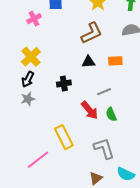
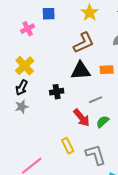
black triangle: (89, 62) -> (81, 71), size x1.5
green semicircle: (111, 114) -> (103, 122), turned 72
yellow rectangle: (64, 137) -> (68, 146), moved, size x0.7

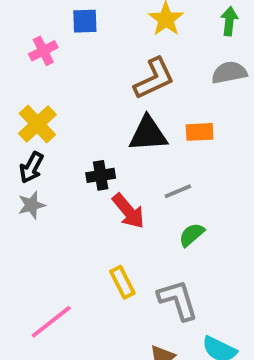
red arrow: (82, 118) -> (128, 211), moved

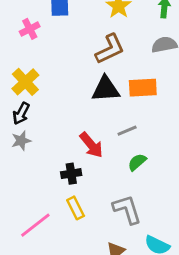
orange rectangle: (200, 132) -> (143, 88), size x1.4
black cross: (101, 175) -> (71, 174), moved
yellow rectangle: (122, 282) -> (76, 208), moved

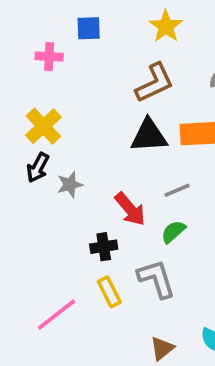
pink cross: (30, 29) -> (49, 56), turned 30
gray star: (21, 141) -> (70, 185), moved
green semicircle: (137, 162) -> (173, 232), moved
gray L-shape: (127, 209) -> (156, 279), moved

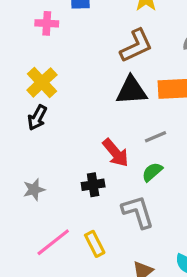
gray star: (70, 185) -> (34, 190), moved
yellow rectangle: (109, 292) -> (95, 244), moved

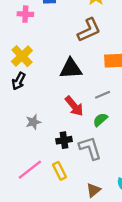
black triangle: (131, 90) -> (71, 69), moved
black cross: (93, 185) -> (64, 140), moved
gray star: (34, 190) -> (33, 122), moved

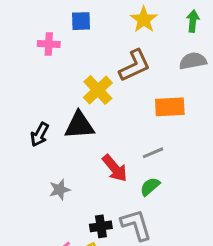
yellow cross: (22, 56) -> (98, 90), moved
black triangle: (71, 69) -> (79, 125), moved
black cross: (64, 140) -> (101, 226), moved

